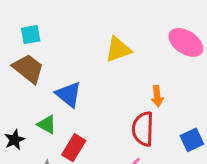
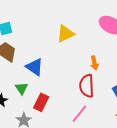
green triangle: (47, 124) -> (22, 88), turned 32

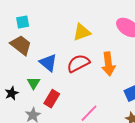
orange arrow: (94, 63) -> (108, 64), size x1.6
red semicircle: (87, 86) -> (78, 63), moved, turned 60

